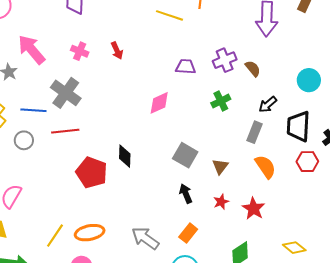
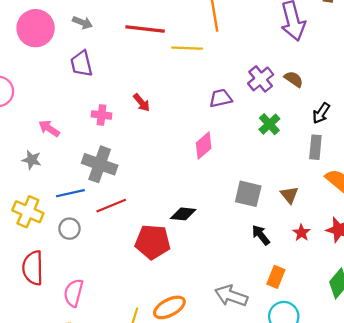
pink arrow: (32, 50) -> (49, 128), size x0.6
black diamond: (125, 156) -> (183, 214), turned -70

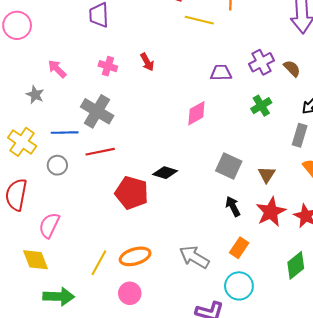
red star: (301, 233) -> (271, 212), size x1.8

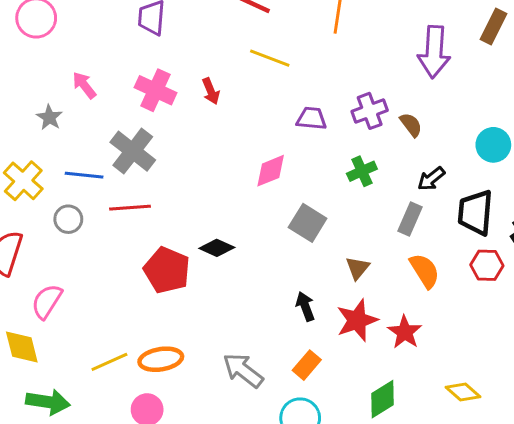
yellow line: (199, 20) -> (270, 58), moved
pink cross: (108, 66) -> (155, 90), size x1.5
gray square: (229, 166) -> (308, 223), moved
yellow line: (99, 263) -> (109, 362), turned 30

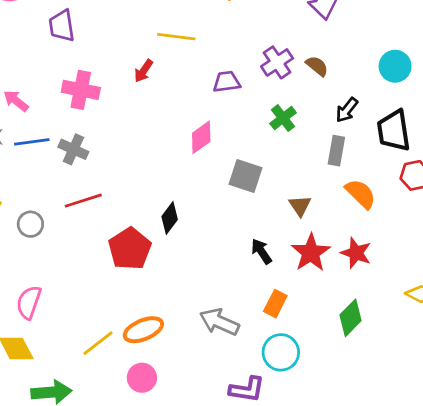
red arrow: (211, 91) -> (144, 71), moved, turned 70
gray cross: (133, 151) -> (73, 149), size x0.7
blue line: (84, 175) -> (32, 142), moved
black diamond: (217, 248) -> (170, 218), turned -64
red pentagon: (167, 270) -> (130, 249), turned 30

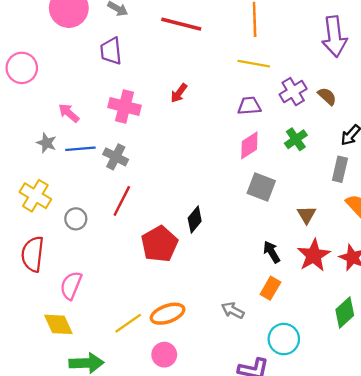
yellow line: (176, 37) -> (254, 64), moved
pink diamond: (201, 137) -> (249, 145), moved
red line: (83, 201) -> (122, 201), turned -48
orange rectangle: (275, 304) -> (270, 288), moved
gray arrow: (219, 322) -> (233, 310), size x0.7

